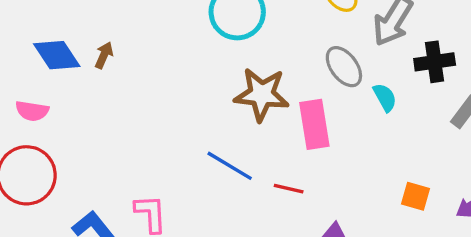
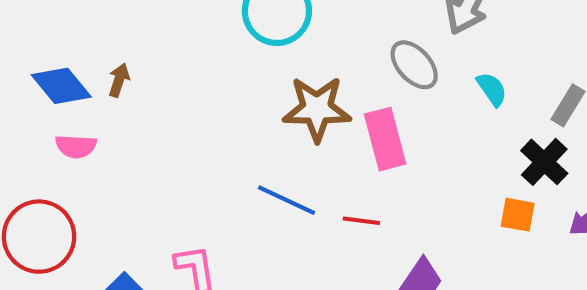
black cross: (435, 62) -> (544, 162), moved, turned -33
cyan semicircle: (385, 97) -> (492, 89), moved
pink semicircle: (32, 111) -> (76, 146), moved

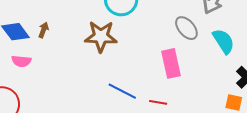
cyan semicircle: (492, 89) -> (224, 41), size x1.5
brown star: (317, 109) -> (101, 36), moved

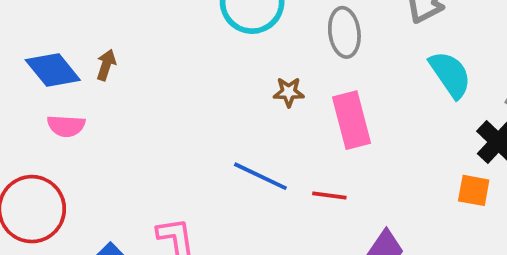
gray ellipse: (186, 28) -> (344, 32), moved, turned 35
brown star: (101, 36) -> (289, 92), moved, size x0.5

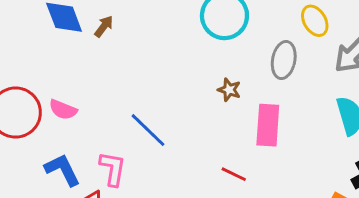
pink semicircle: (66, 126) -> (63, 110), moved
blue line: (260, 176) -> (148, 130), moved

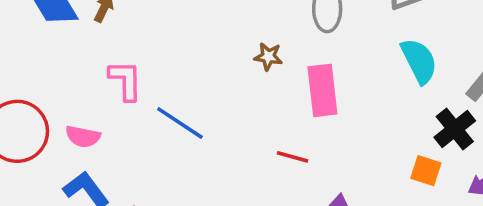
pink semicircle: (63, 110) -> (83, 136), moved
pink L-shape: (113, 169) -> (126, 80), moved

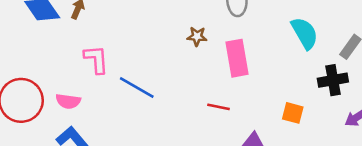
black cross: (455, 129) -> (333, 80), turned 32
orange square: (426, 171) -> (293, 113), moved

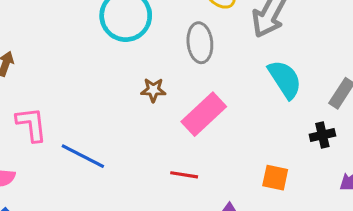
pink rectangle: (237, 58) -> (204, 114), turned 60
black cross: (333, 80) -> (322, 135), size x0.7

